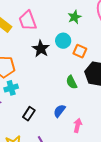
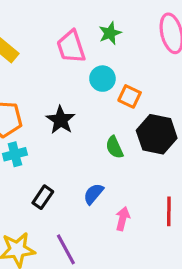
green star: (75, 17) -> (110, 33), moved
pink trapezoid: (28, 21) -> (71, 47), moved
black star: (41, 49) -> (61, 120), moved

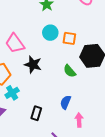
pink trapezoid: (71, 47) -> (15, 43), moved
pink arrow: (123, 219) -> (79, 120), moved

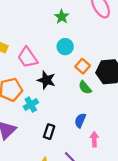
orange square: (69, 38) -> (83, 66), moved, turned 32
cyan cross: (12, 93) -> (31, 105), moved

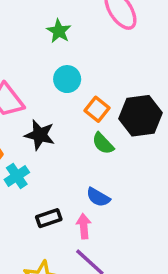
blue semicircle: (80, 120) -> (98, 197), turned -80
black rectangle: (49, 132) -> (49, 218), turned 56
pink arrow: (94, 139) -> (84, 226), moved

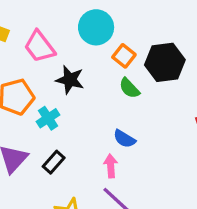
cyan circle: (67, 79) -> (96, 27), size x1.4
black rectangle: (49, 218) -> (54, 162), moved, turned -30

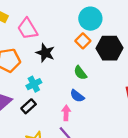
cyan circle: (96, 27) -> (90, 19), moved
green semicircle: (129, 88) -> (80, 73), moved
cyan cross: (48, 118) -> (34, 84), moved

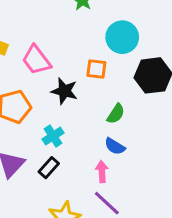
orange square: (83, 41) -> (96, 69), moved, turned -32
green semicircle: (80, 73) -> (116, 114), turned -104

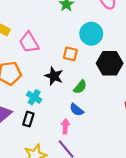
black star: (64, 91) -> (54, 76), moved
cyan cross: (53, 136) -> (34, 97), turned -32
black rectangle: (49, 168) -> (28, 119), turned -32

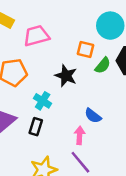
pink trapezoid: (29, 42) -> (36, 36), turned 105
green semicircle: (80, 87) -> (103, 65), moved

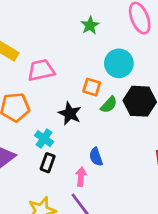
blue semicircle: (93, 116) -> (96, 157), turned 30
black rectangle: (36, 127) -> (48, 163), moved

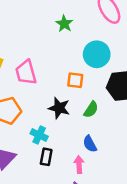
pink trapezoid: (41, 70) -> (26, 72), turned -84
green semicircle: (109, 105) -> (91, 110), moved

